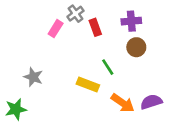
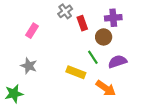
pink rectangle: (56, 29) -> (32, 31), moved
brown circle: (136, 47) -> (104, 37), moved
purple semicircle: (151, 102) -> (117, 62), moved

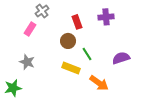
gray cross: (65, 11) -> (42, 11), moved
brown circle: (104, 37) -> (68, 41), moved
purple semicircle: (117, 62) -> (121, 58), moved

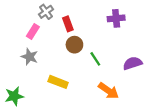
red rectangle: (77, 22) -> (68, 24), moved
gray star: (27, 62) -> (30, 57), moved
yellow rectangle: (71, 68) -> (58, 82), moved

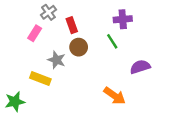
gray star: (30, 57) -> (57, 60), moved
green line: (95, 59) -> (112, 41), moved
yellow rectangle: (58, 82) -> (40, 78), moved

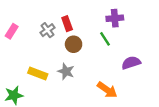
gray cross: (48, 12) -> (47, 30), moved
pink rectangle: (35, 33) -> (12, 31), moved
gray star: (57, 60) -> (66, 71), moved

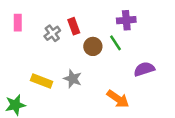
pink rectangle: (12, 31) -> (18, 23), moved, turned -32
brown circle: (74, 44) -> (93, 46), moved

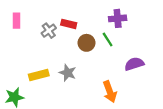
red rectangle: (74, 26) -> (69, 24), turned -56
yellow rectangle: (42, 81) -> (39, 75), turned -36
orange arrow: (118, 99) -> (110, 92), turned 35

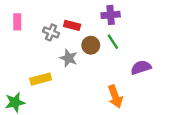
purple cross: (118, 18) -> (111, 15), moved
gray cross: (49, 31) -> (51, 32), turned -32
gray star: (68, 73) -> (69, 58), moved

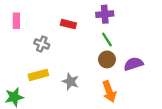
gray cross: (51, 32) -> (42, 44), moved
brown circle: (91, 45) -> (107, 59), moved
gray star: (69, 58) -> (71, 82), moved

